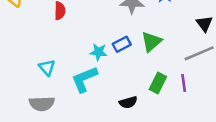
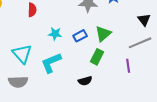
cyan star: (99, 52) -> (55, 34), moved
cyan triangle: (47, 68) -> (22, 54), size x1.5
green rectangle: (158, 83) -> (97, 57), moved

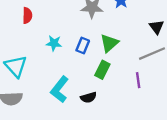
blue rectangle: (80, 36) -> (83, 46), turned -40
cyan L-shape: (51, 63) -> (60, 89), moved, turned -30

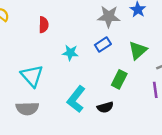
green triangle: (109, 43) -> (138, 50), moved
blue rectangle: (83, 46) -> (103, 44), moved, turned 35

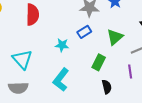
red semicircle: (44, 25) -> (32, 15), size x1.5
cyan star: (70, 53) -> (62, 45), moved
black semicircle: (105, 107) -> (107, 87), moved, turned -88

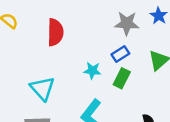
green rectangle: (99, 62) -> (122, 78), moved

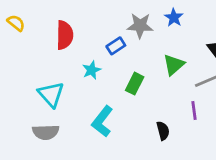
blue rectangle: (120, 54) -> (116, 46), moved
cyan star: (92, 71) -> (92, 70), moved, turned -30

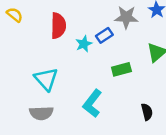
cyan star: (92, 70) -> (84, 44), moved
green rectangle: (135, 84) -> (121, 69), turned 48

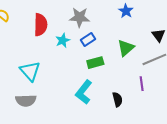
gray star: (126, 17) -> (80, 17), moved
blue rectangle: (104, 35) -> (88, 39), moved
cyan L-shape: (92, 103) -> (84, 92), moved

